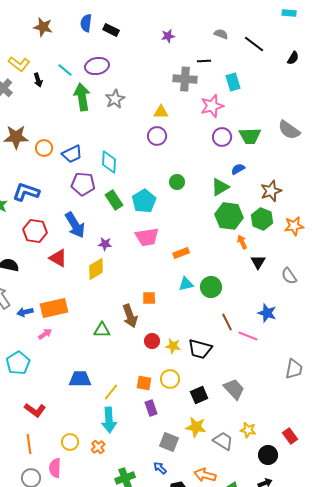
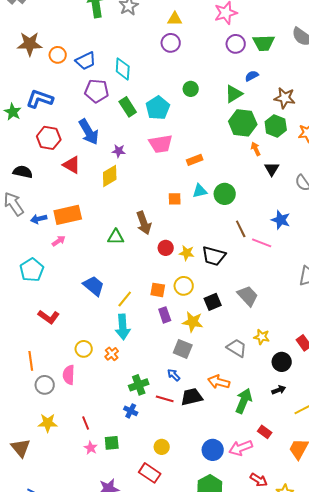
brown star: (271, 191) -> (285, 98), turned 30
orange square: (149, 298) -> (175, 199), moved
blue trapezoid: (80, 379) -> (94, 286), turned 40
yellow star: (196, 427) -> (193, 322), moved
orange line: (29, 444) -> (31, 361), moved

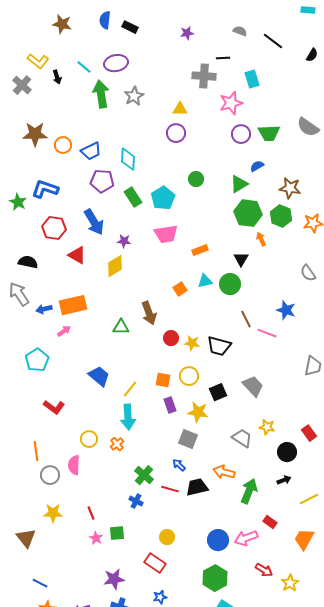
black triangle: (272, 169) -> (241, 259), moved
orange square: (175, 199) -> (180, 289), turned -32
green cross: (139, 385) -> (144, 475), turned -30

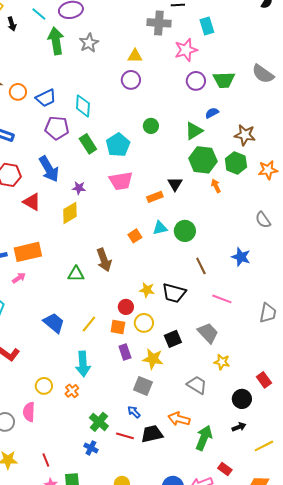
black triangle: (241, 259) -> (175, 184), moved
pink line: (267, 333) -> (222, 299), moved
red circle: (171, 338) -> (126, 307), moved
yellow line: (130, 389) -> (89, 324), moved
yellow star: (267, 427) -> (222, 362), moved

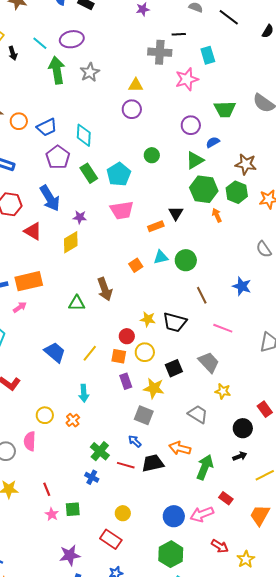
purple circle: (196, 81) -> (191, 125), moved
purple pentagon: (57, 128) -> (58, 157), turned 30
cyan arrow: (83, 364) -> (84, 393), size x0.7

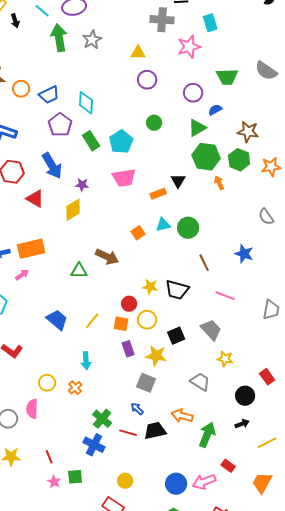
purple circle: (132, 109) -> (147, 80), moved
brown arrow: (105, 289) -> (107, 257), turned -45
blue cross: (92, 477) -> (94, 445), size x1.5

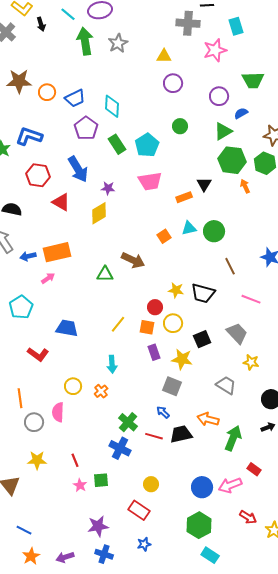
blue trapezoid: (57, 320) -> (67, 328), moved, turned -30

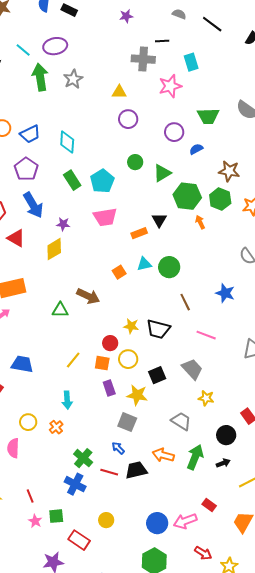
purple pentagon: (86, 128) -> (26, 169), moved
green triangle: (223, 131) -> (162, 173), moved
green arrow: (233, 438) -> (195, 457), moved
red rectangle: (139, 510) -> (79, 540), moved

